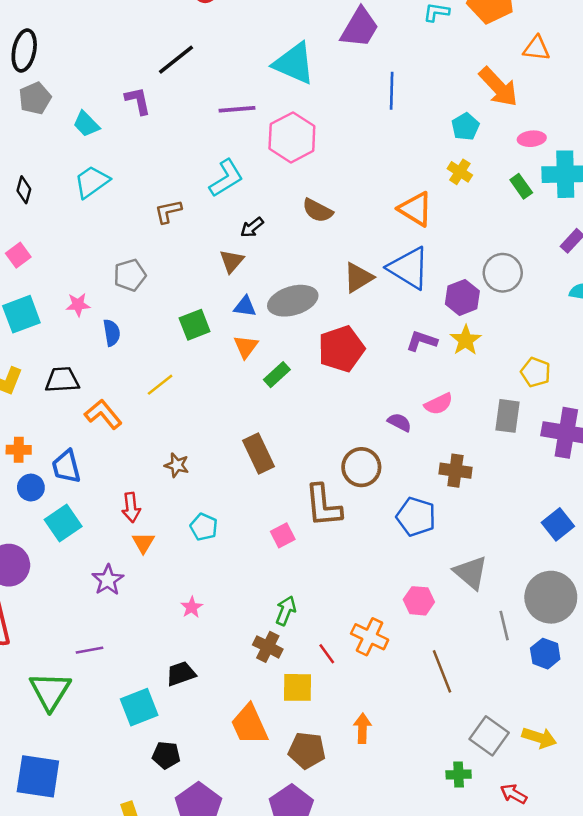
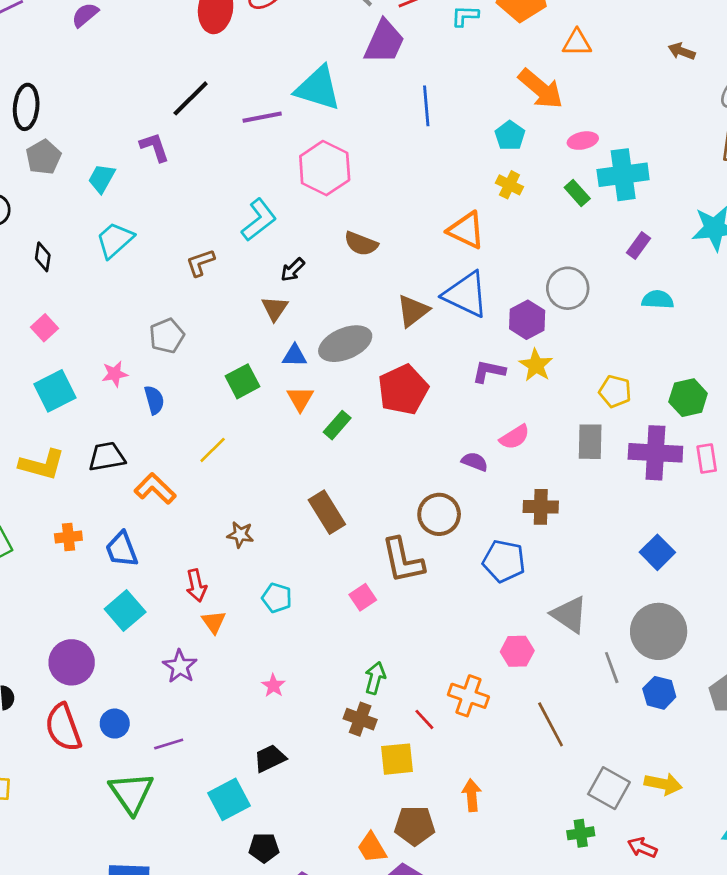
purple line: (237, 109) -> (262, 117), moved
cyan trapezoid: (86, 124) -> (102, 178), turned 80
blue circle: (31, 488) -> (115, 724), moved
orange trapezoid: (249, 725) -> (372, 848), moved, size x0.7

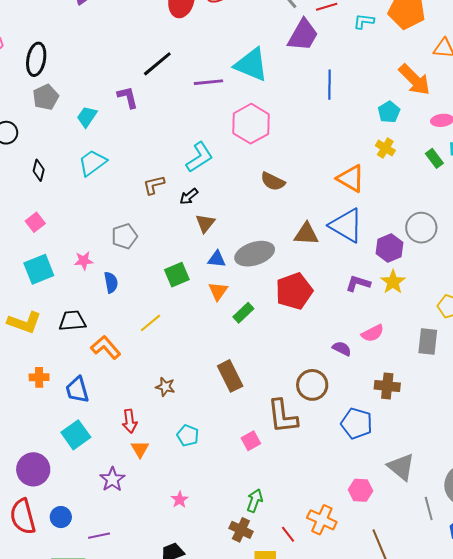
black arrow: (293, 270) -> (189, 196), moved
brown triangle: (413, 311) -> (306, 234), turned 36

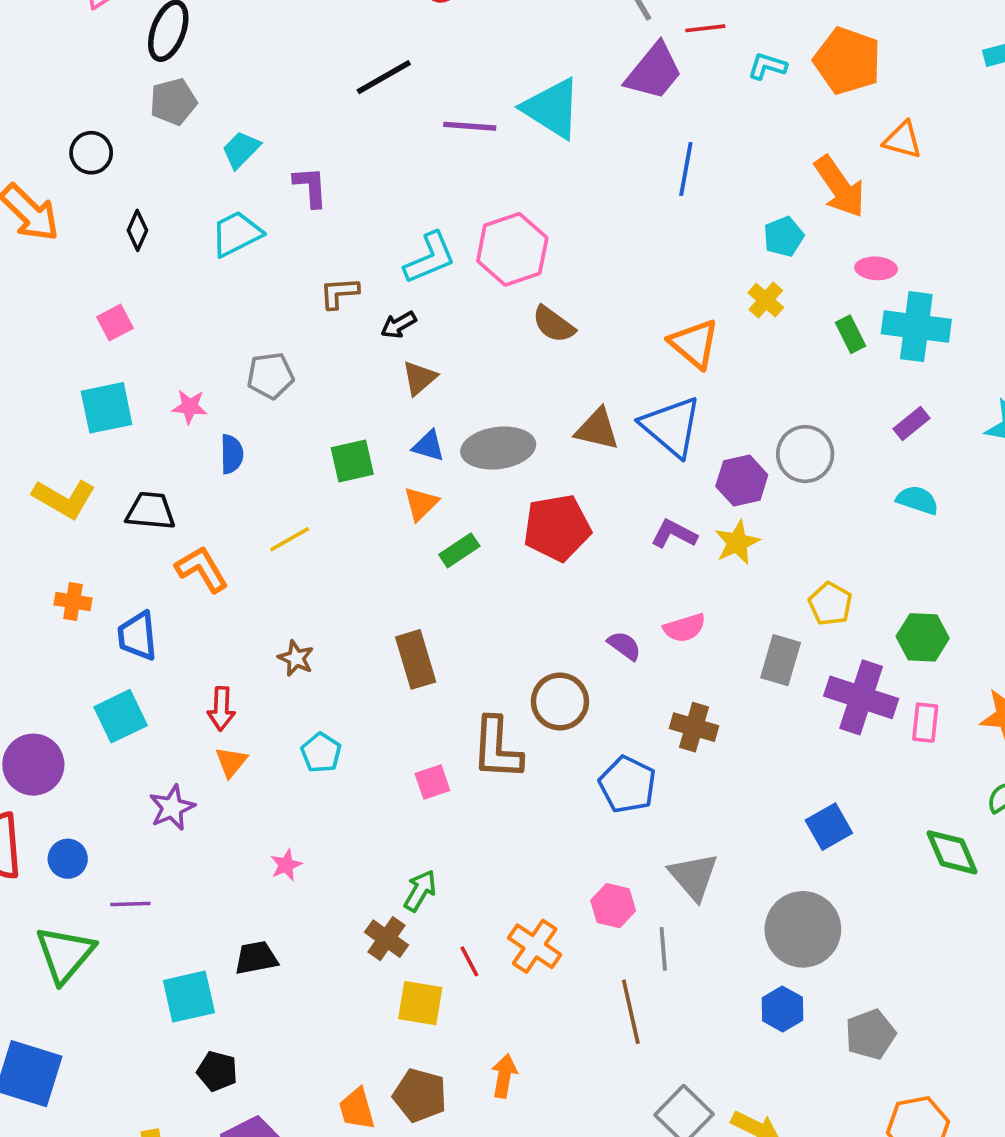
purple L-shape: (128, 97) -> (310, 187), moved
pink hexagon: (251, 124) -> (512, 249), moved
gray line: (429, 509) -> (663, 949), moved

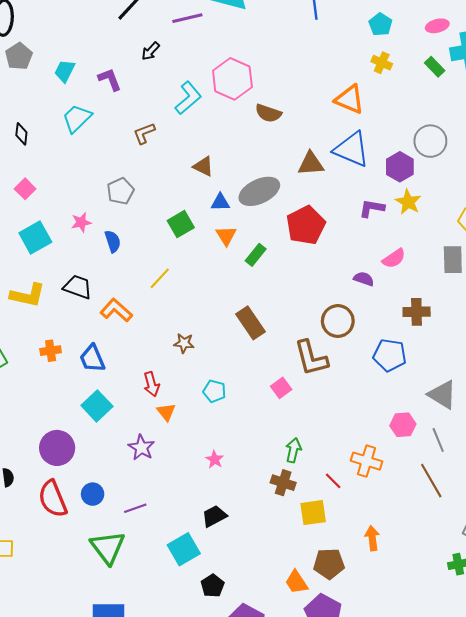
black arrow: (399, 325) -> (150, 51), moved
brown triangle: (419, 378) -> (203, 166), turned -35
black trapezoid: (150, 511) -> (78, 287), turned 32
black pentagon: (217, 1071) -> (213, 586), turned -30

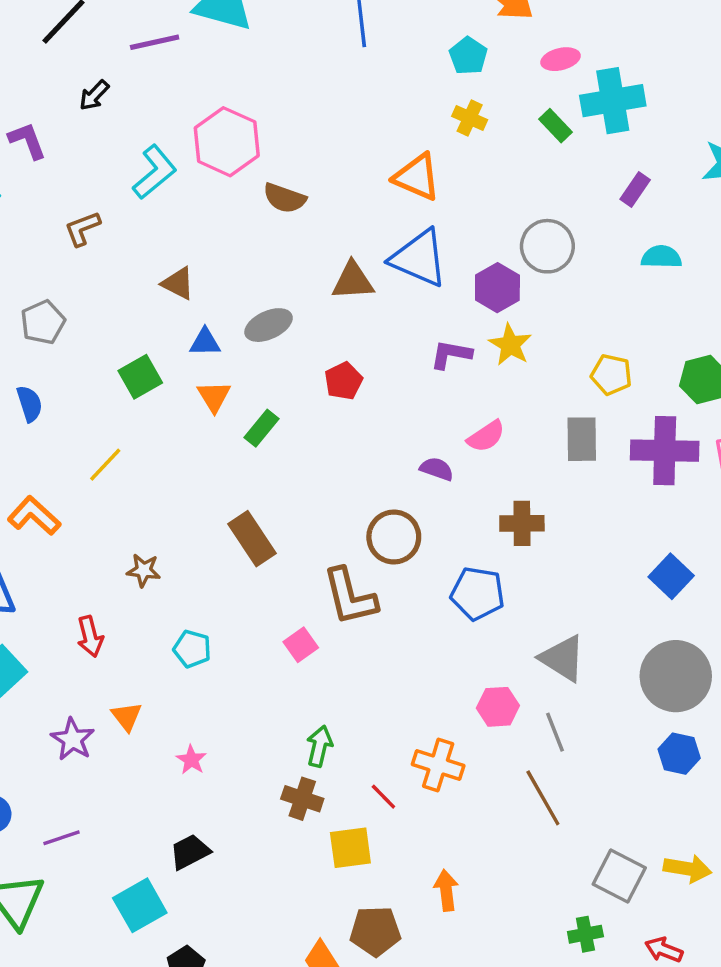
gray ellipse: (259, 191) -> (269, 325), size x0.7
red pentagon: (306, 225) -> (344, 381), size x0.6
orange triangle: (166, 412) -> (127, 716), moved

